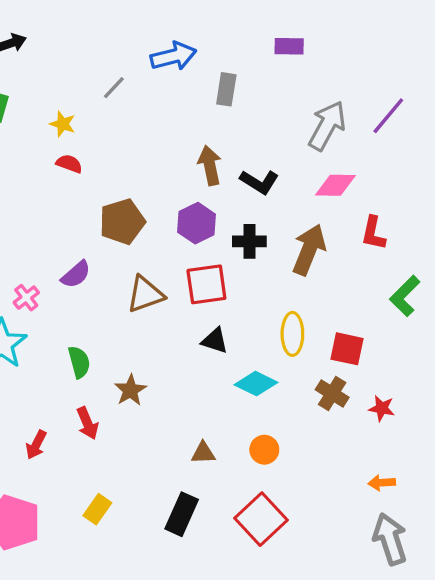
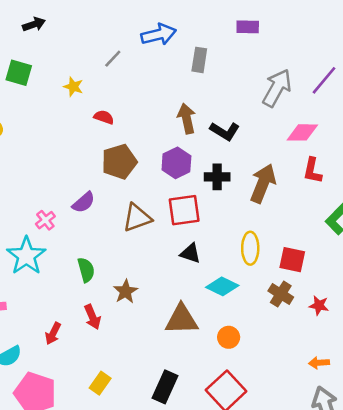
red semicircle: (69, 164) -> (104, 117), moved
pink diamond: (335, 185) -> (302, 132), moved
brown triangle: (203, 453) -> (182, 319), moved, size x1.8

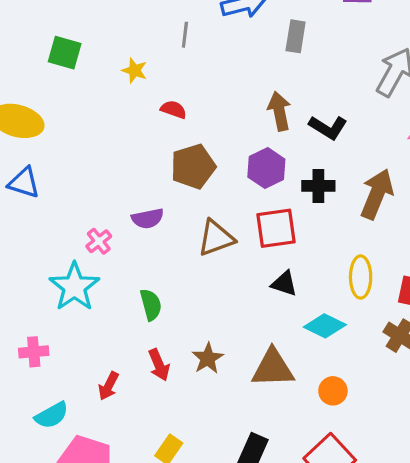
gray line: (113, 59) -> (185, 35), turned -36
purple semicircle: (84, 202) -> (148, 218), turned 30
brown star: (126, 291) -> (208, 358), moved

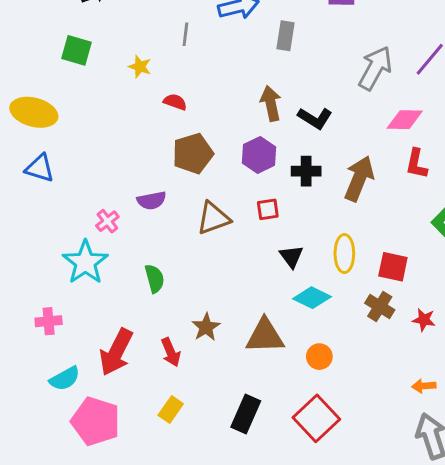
red square: (276, 228) -> (268, 209), size x0.6
black triangle: (284, 284) -> (291, 256), moved, turned 35
red arrow: (159, 365) -> (171, 352), moved
red arrow: (109, 386) -> (116, 352), size x1.8

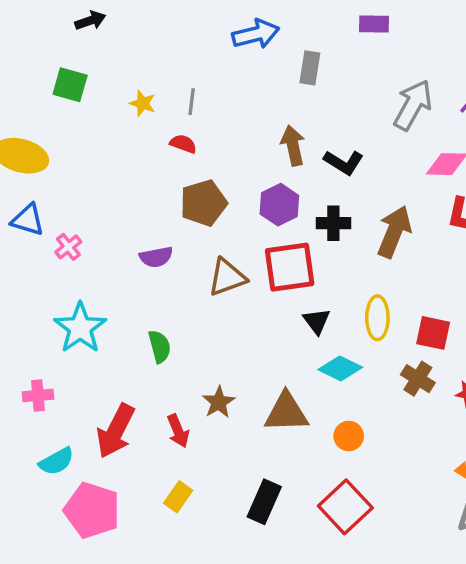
gray line: (185, 34) -> (192, 102), moved
red square: (268, 209) -> (290, 267), size x2.0
pink cross: (107, 221) -> (68, 247), moved

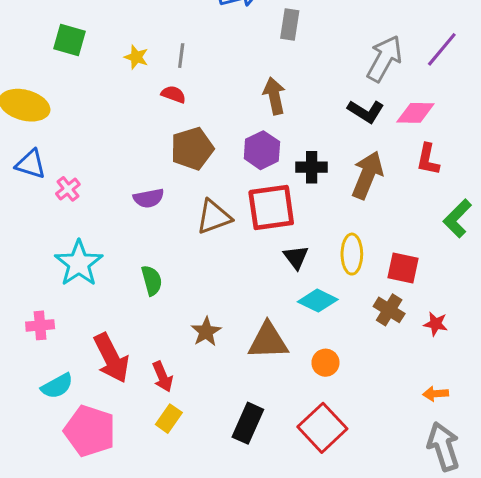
black L-shape: (344, 162) -> (366, 111), moved
red arrow: (116, 431) -> (111, 358), turned -54
red arrow: (178, 431) -> (163, 377), moved

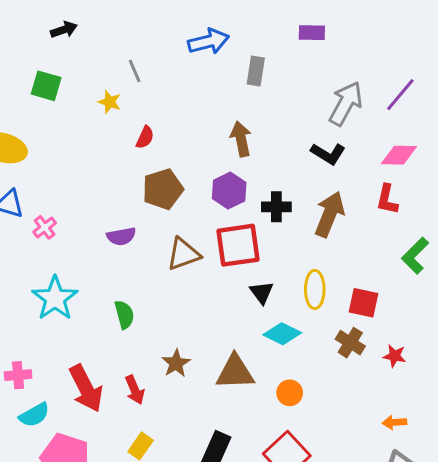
gray line: (181, 56) -> (135, 71), moved, turned -30
red semicircle: (173, 94) -> (145, 137), turned 95
pink diamond: (415, 113) -> (399, 155), moved
pink cross: (40, 325) -> (18, 375), moved
red arrow: (163, 377) -> (135, 390), moved

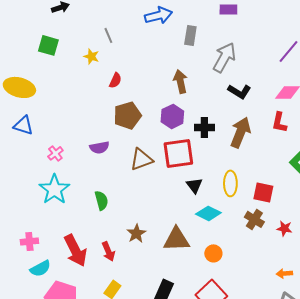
gray arrow: (346, 103) -> (224, 57), moved
pink cross: (45, 227) -> (55, 153), moved

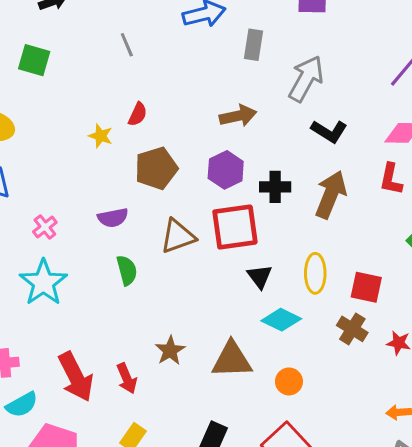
yellow star: (91, 56) -> (101, 136), moved
brown arrow: (180, 81) -> (238, 116), turned 90
green semicircle: (101, 200) -> (127, 270), moved

